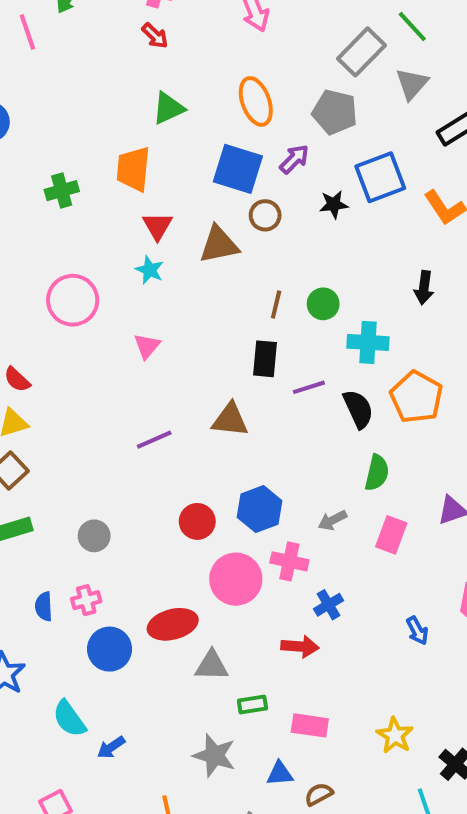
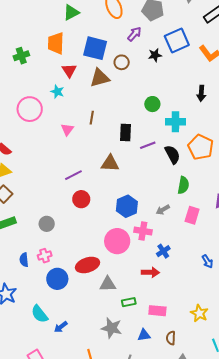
blue square: (238, 169) -> (95, 48), moved
cyan star: (150, 270) -> (57, 92), moved
brown line: (276, 304) -> (92, 118), moved
red circle: (197, 521) -> (81, 199), moved
brown semicircle: (319, 794) -> (171, 338), moved, turned -56

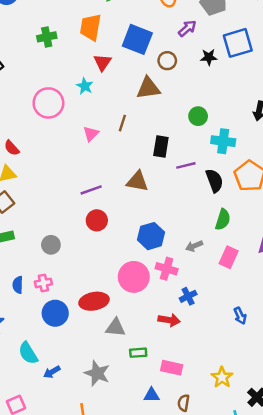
brown triangle: (100, 78) -> (148, 88), moved
gray star: (112, 328) -> (97, 373), moved

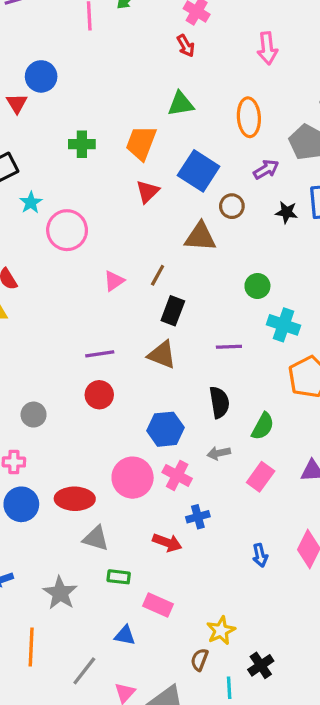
cyan star: (85, 86) -> (31, 203), moved
black rectangle: (161, 146) -> (173, 311), moved
black semicircle: (214, 181) -> (219, 402), moved
brown semicircle: (184, 403) -> (199, 660), moved

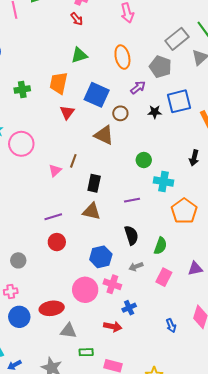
brown triangle: (200, 237) -> (104, 135), turned 30
brown line: (158, 275) -> (73, 161), moved

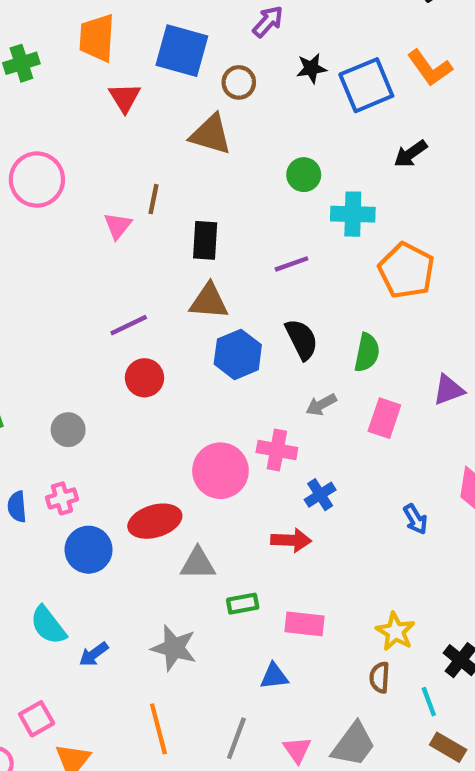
blue square: (179, 101) -> (366, 85), moved
black arrow: (194, 158) -> (411, 154), turned 49
blue hexagon: (101, 257) -> (238, 354), moved

